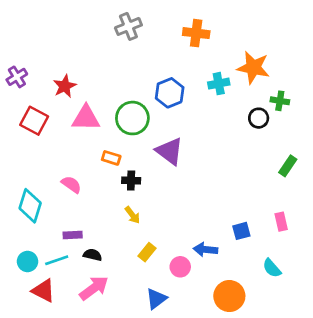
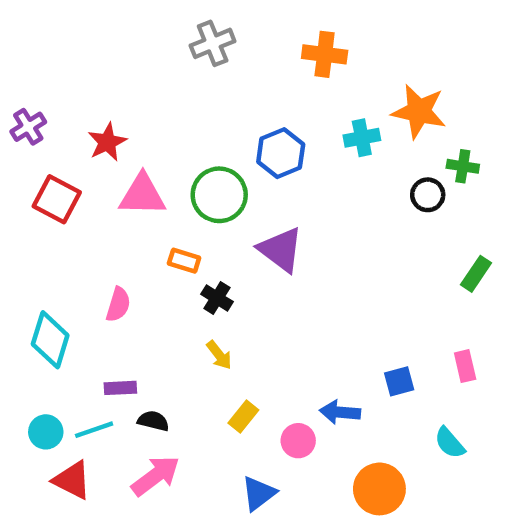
black cross: (131, 180) -> (217, 298), turned 30
pink semicircle: (71, 184) -> (118, 305), turned 72

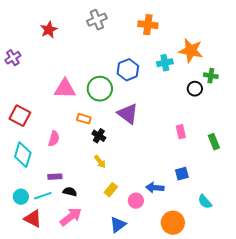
red star: (107, 142) -> (49, 30), moved
red square: (57, 199) -> (20, 116), moved
green rectangle: (476, 274) -> (214, 142), moved, turned -56
pink rectangle: (465, 366) -> (181, 132), moved

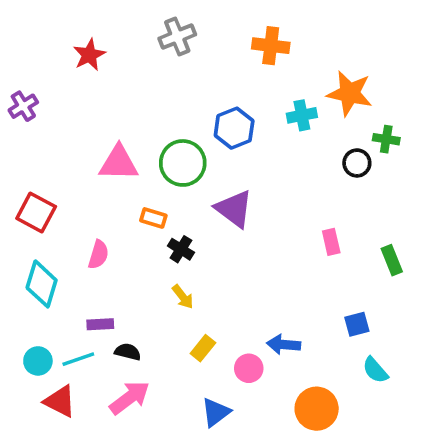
blue square: (182, 174) -> (357, 324), moved

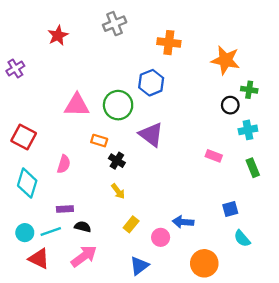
orange cross: (271, 46) -> (169, 43), moved
cyan cross: (302, 115) -> (248, 130), moved
pink rectangle: (331, 242) -> (214, 156), turned -56

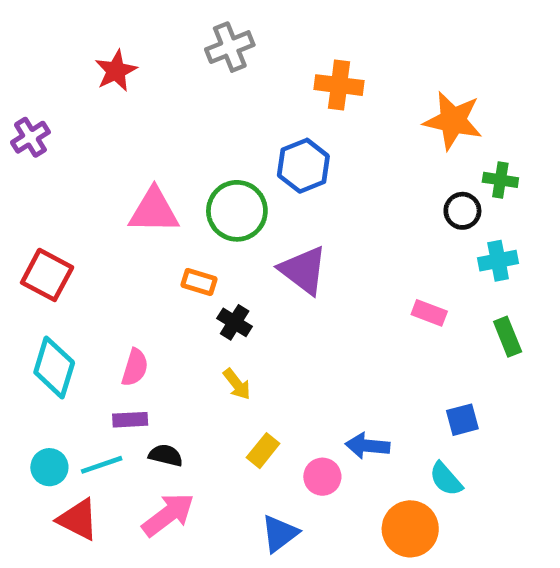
pink semicircle: (64, 164) -> (135, 367), moved
cyan semicircle: (242, 239) -> (446, 479), moved

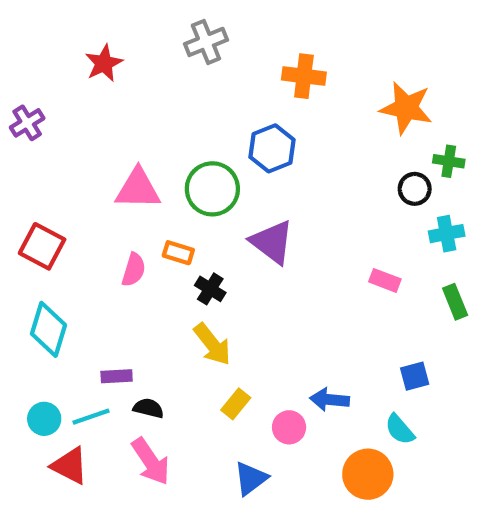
pink semicircle: (135, 367) -> (134, 270), moved
yellow arrow: (237, 384) -> (212, 344), size x1.5
pink arrow: (168, 515) -> (151, 461), turned 93

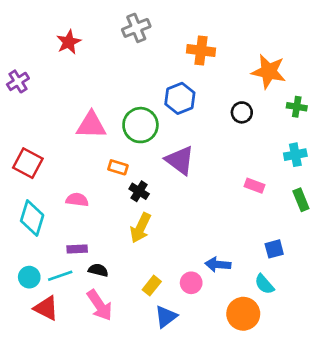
black circle: (415, 189) -> (242, 112), moved
pink semicircle: (134, 270) -> (77, 200), moved, turned -100
yellow arrow: (212, 344) -> (140, 228), turned 64
yellow rectangle: (236, 404) -> (152, 286), moved

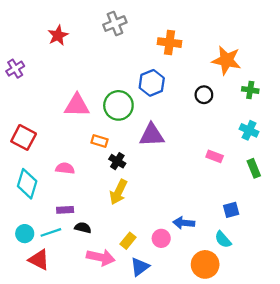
cyan cross: (295, 155) -> (249, 130), turned 36
purple triangle: (180, 160) -> (152, 135), turned -40
pink arrow: (100, 305) -> (101, 257), moved, turned -44

